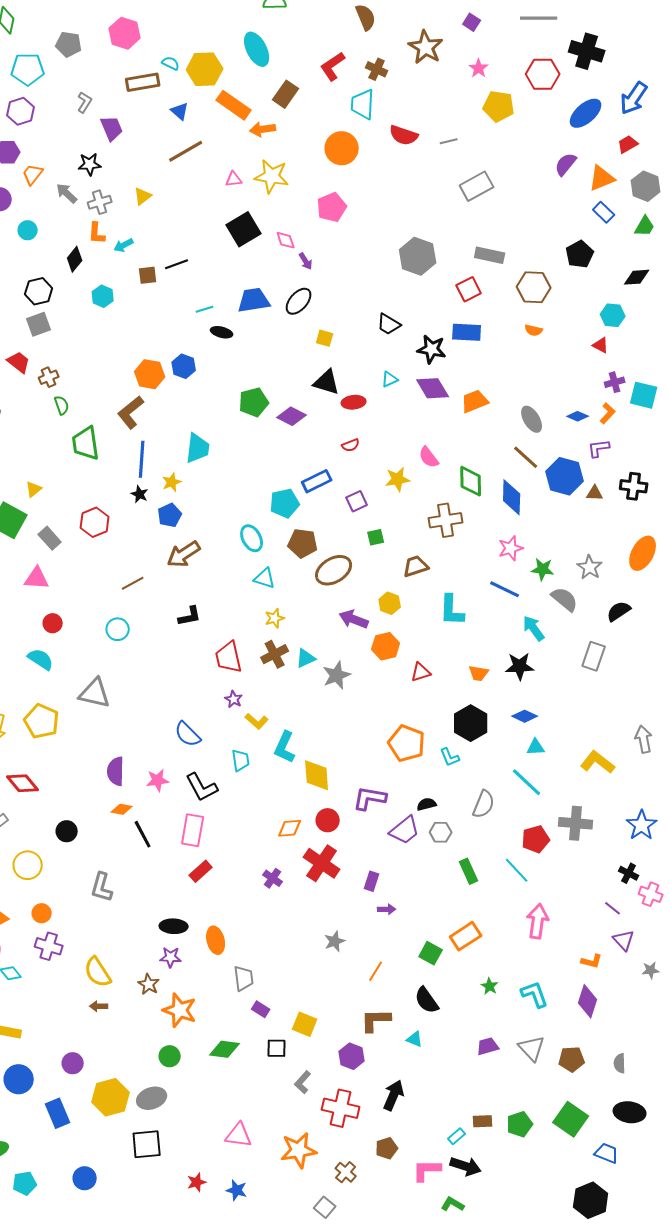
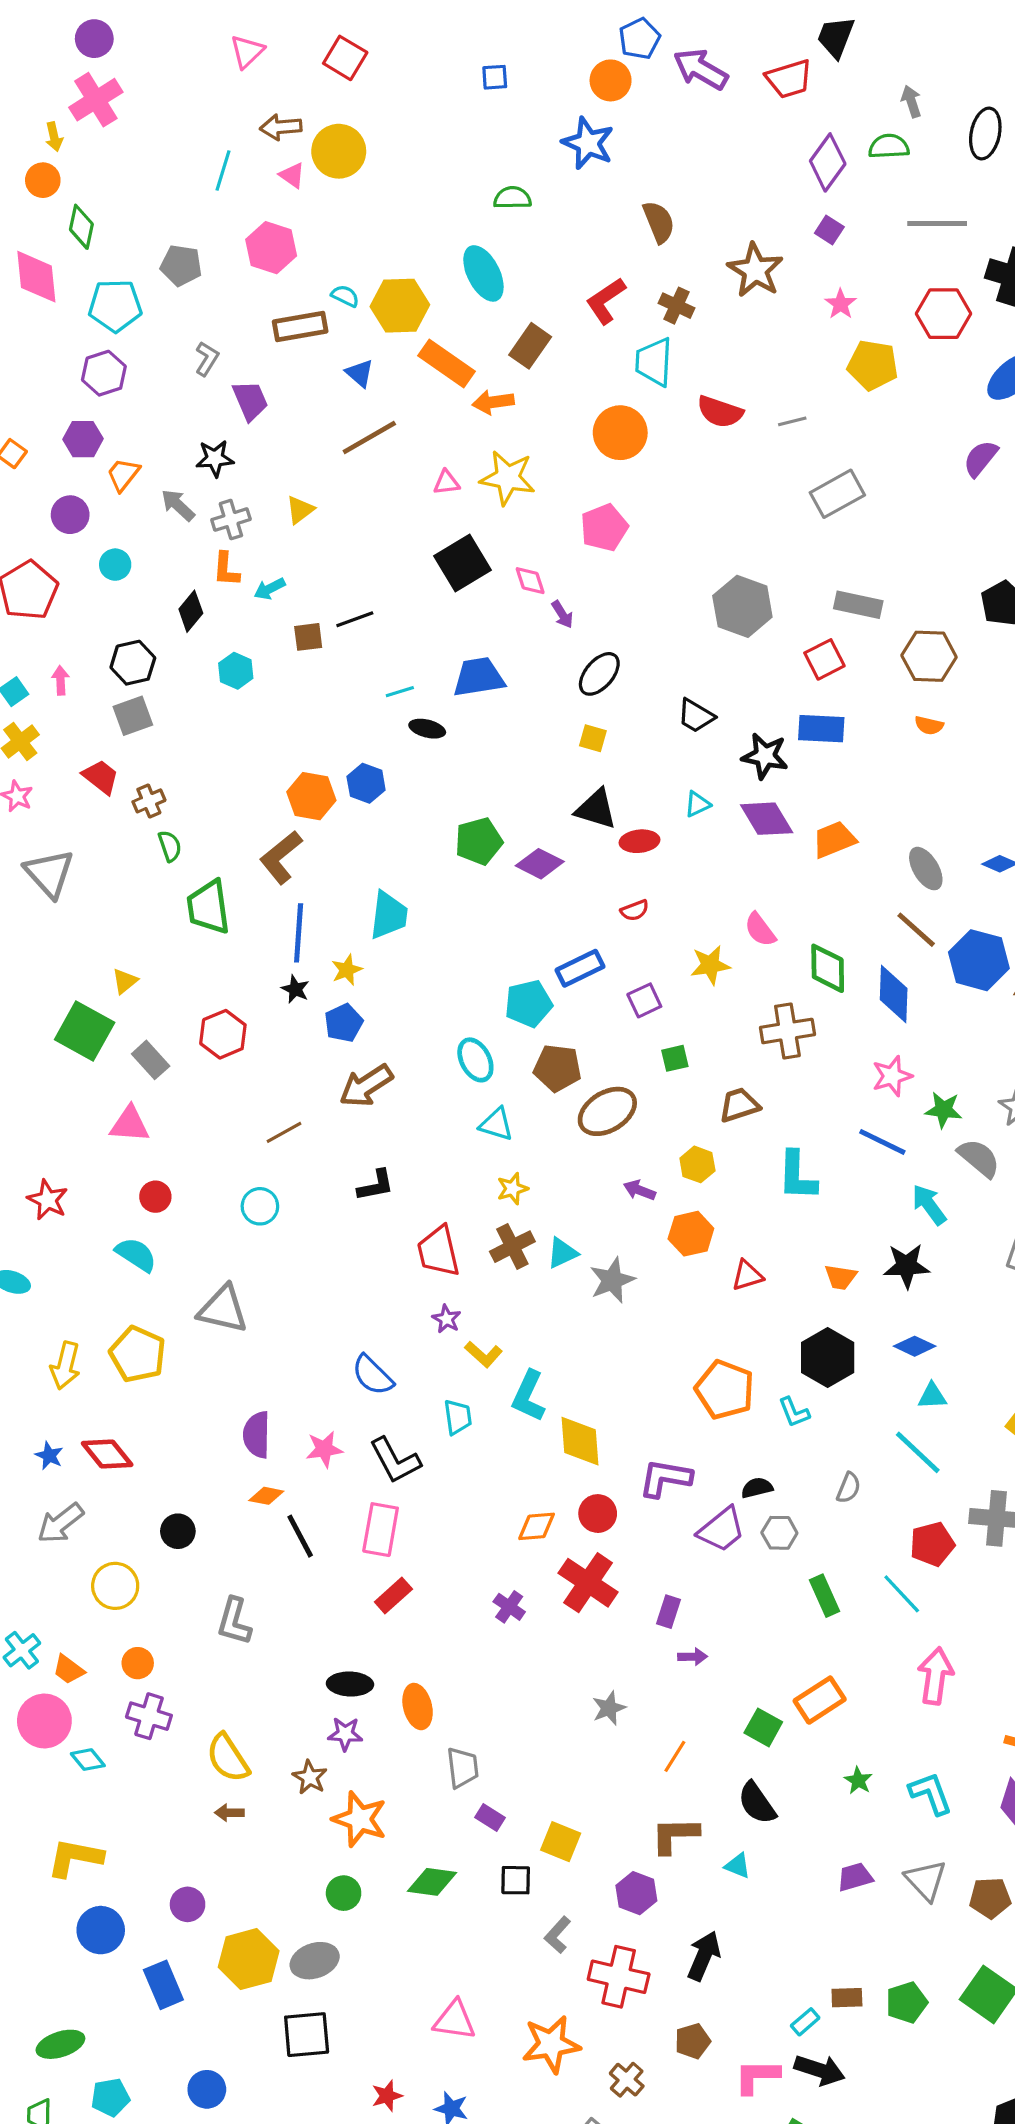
black ellipse: (299, 301) -> (599, 674), moved
purple arrow: (354, 619) -> (640, 1190), size x0.7
gray semicircle: (484, 804) -> (849, 1488), size x0.7

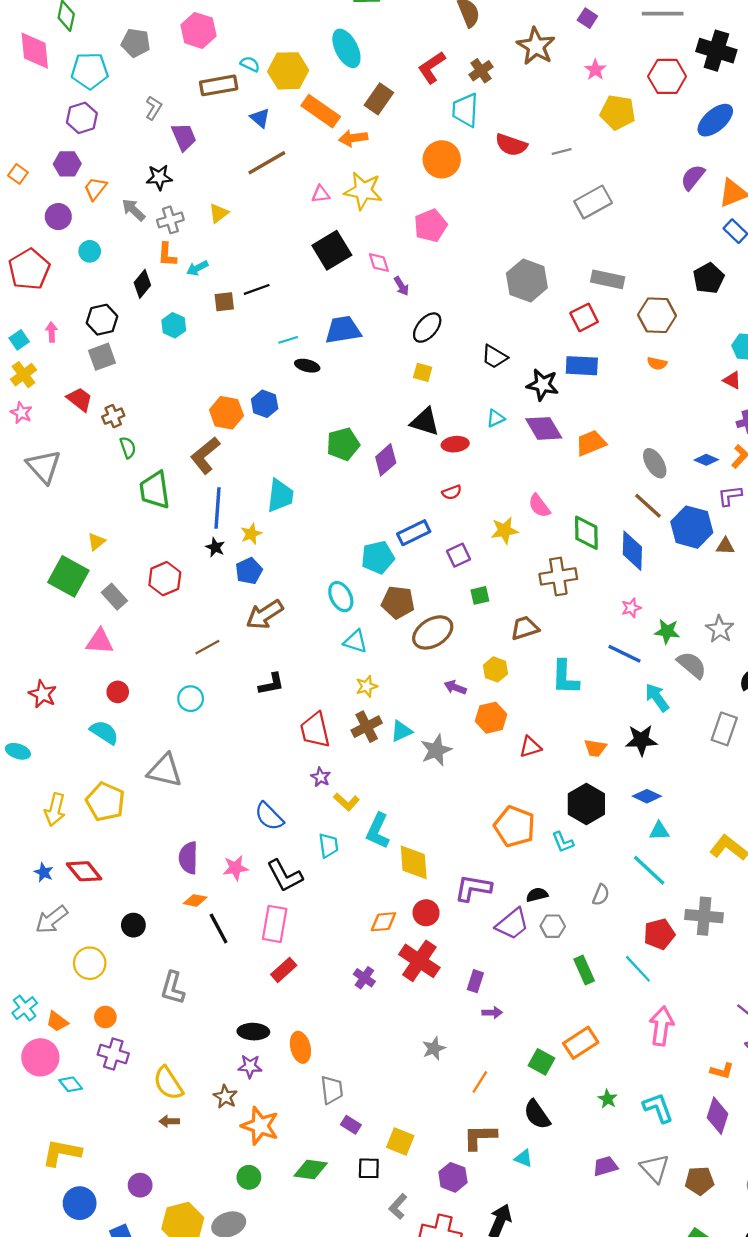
brown cross: (676, 306) -> (481, 71), turned 30
purple diamond: (540, 864) -> (386, 460), turned -68
pink star: (892, 1076) -> (631, 608), size x0.7

